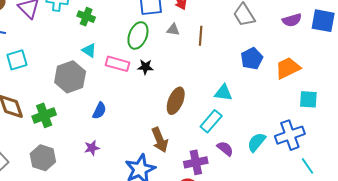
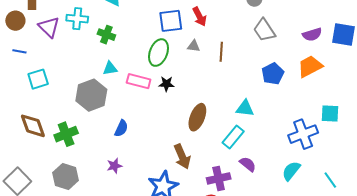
cyan triangle: (89, 50) -> (110, 68), turned -42
orange trapezoid: (288, 68) -> (310, 66), moved
blue cross: (290, 135) -> (303, 134), moved
cyan semicircle: (256, 142) -> (291, 171), moved

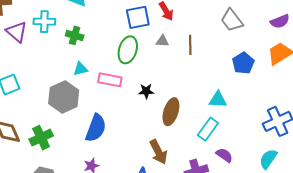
black star: (166, 84) -> (146, 91), moved
blue semicircle: (121, 128) -> (96, 128), size x1.6

